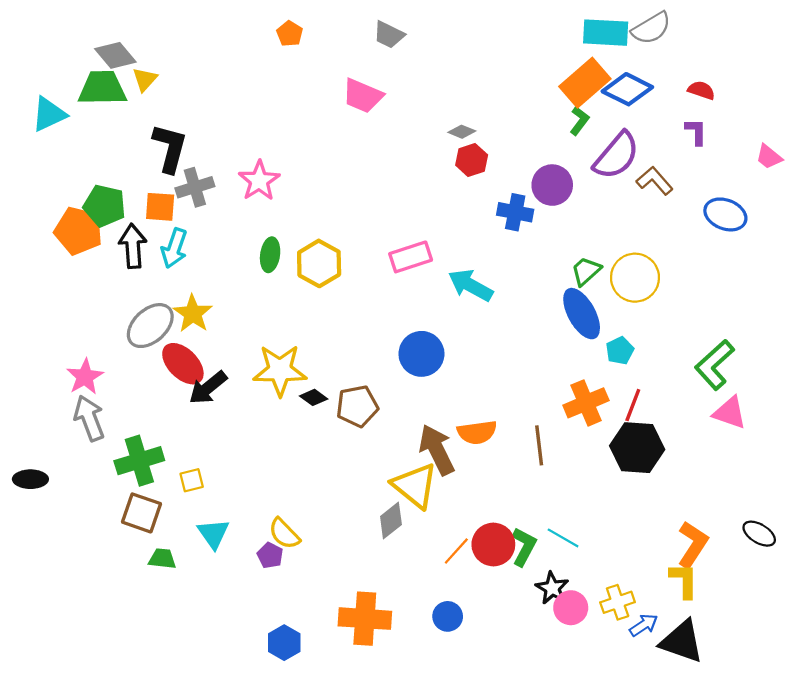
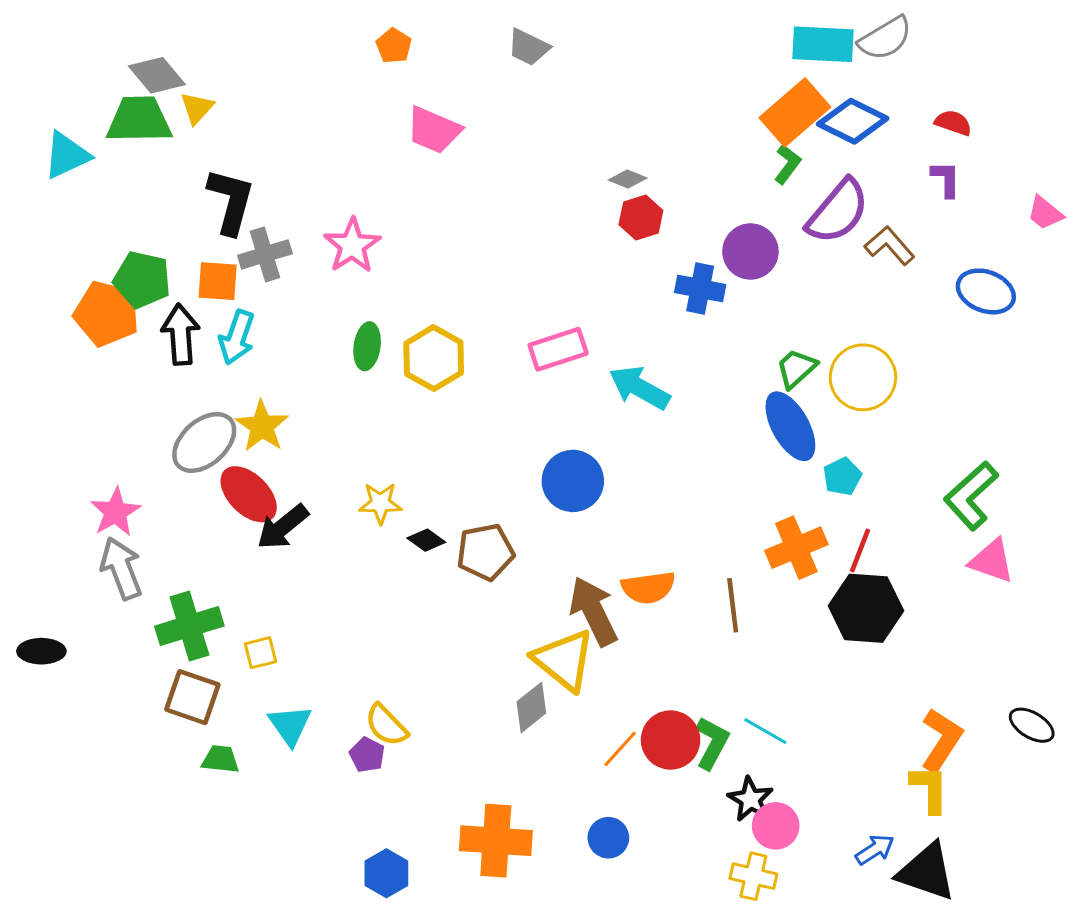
pink trapezoid: (363, 96) -> (434, 130), moved
yellow star: (280, 370) -> (380, 503), size x0.6
yellow cross: (618, 602) -> (753, 876), moved, turned 32

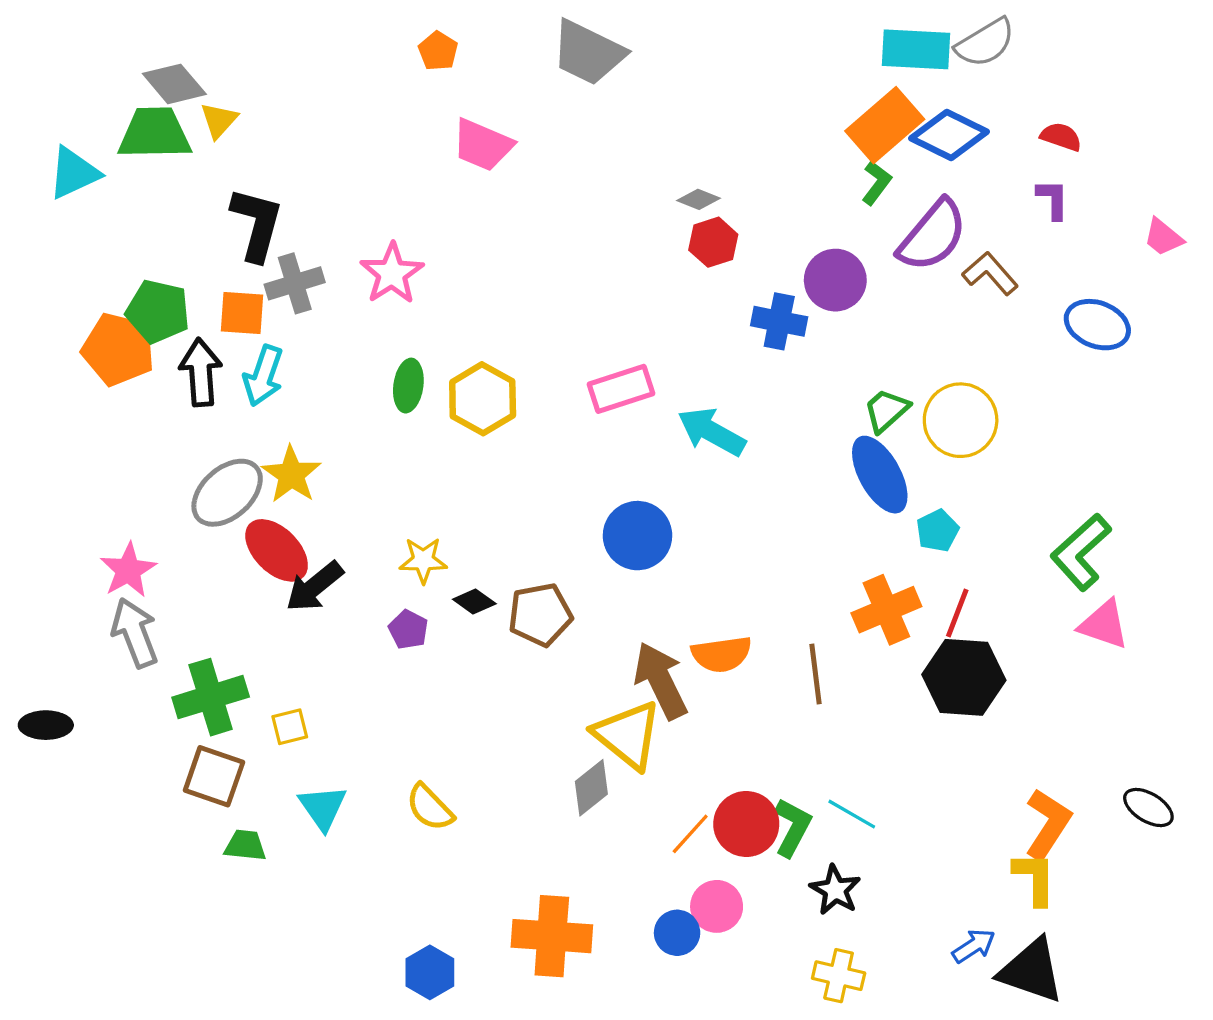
gray trapezoid: (528, 47) -> (588, 53), size x1.6
purple pentagon: (367, 755) -> (408, 629), moved
pink circle: (776, 826) -> (717, 906), moved

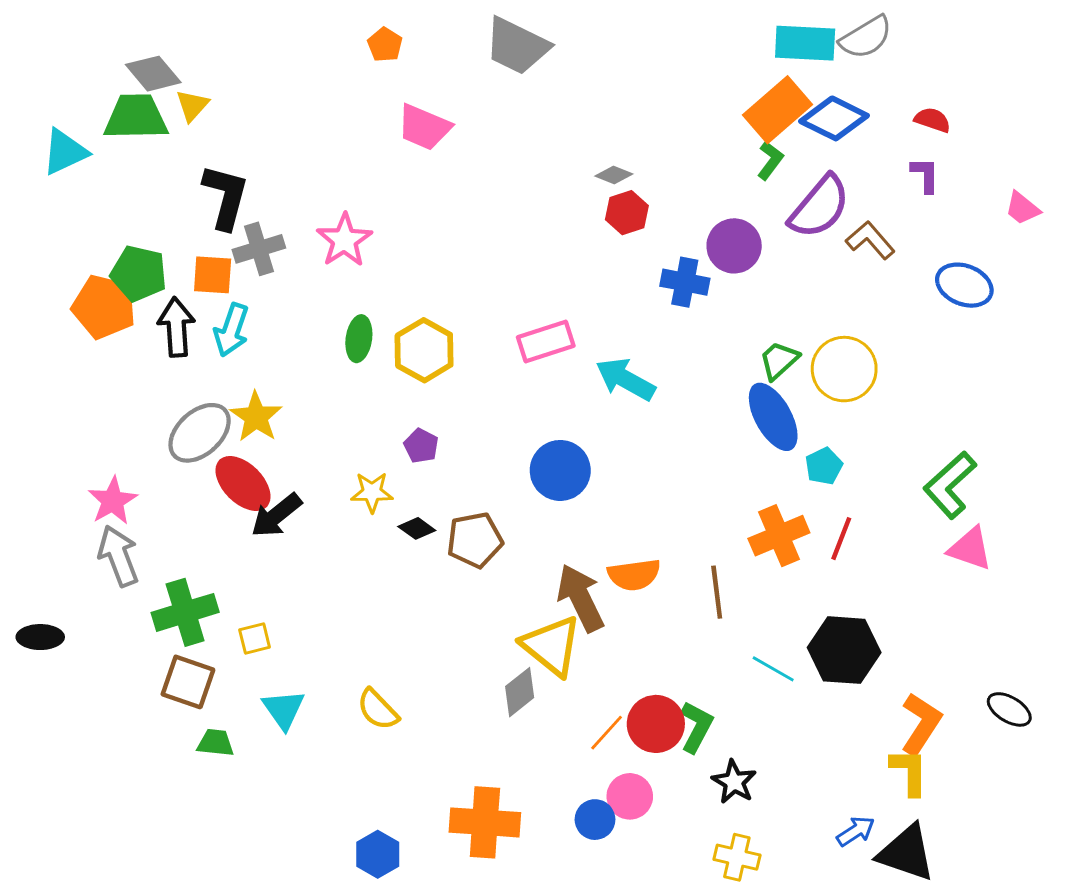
purple pentagon: (408, 629) -> (421, 446), moved
black hexagon: (964, 677) -> (844, 650), moved
cyan line: (852, 814) -> (773, 669), moved

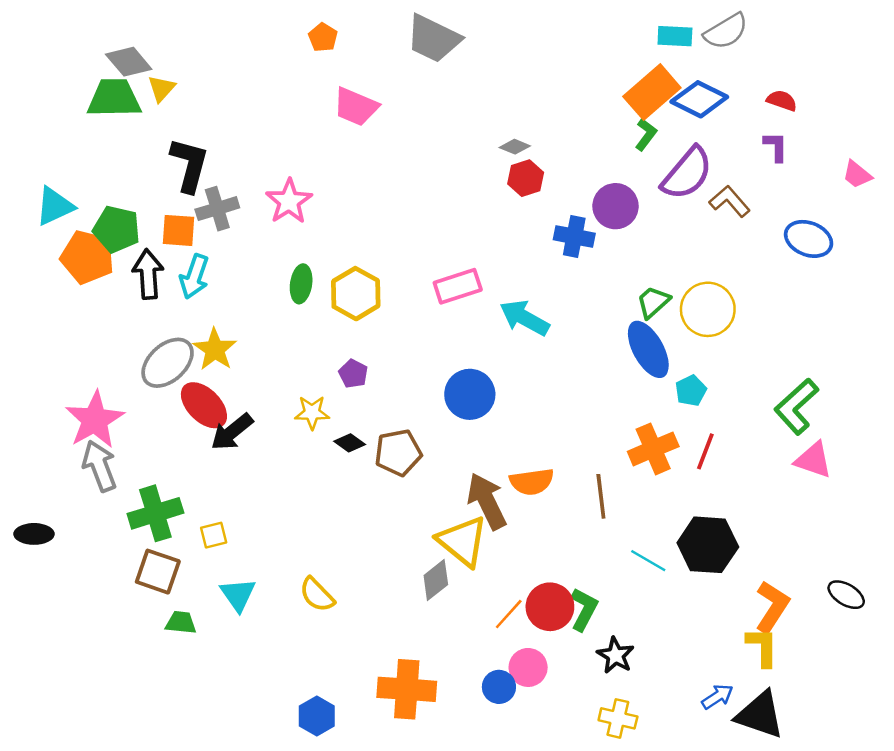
cyan rectangle: (805, 43) -> (675, 36), size x0.7
cyan triangle: (65, 152) -> (55, 206), moved
pink star: (113, 501) -> (95, 420), size x1.4

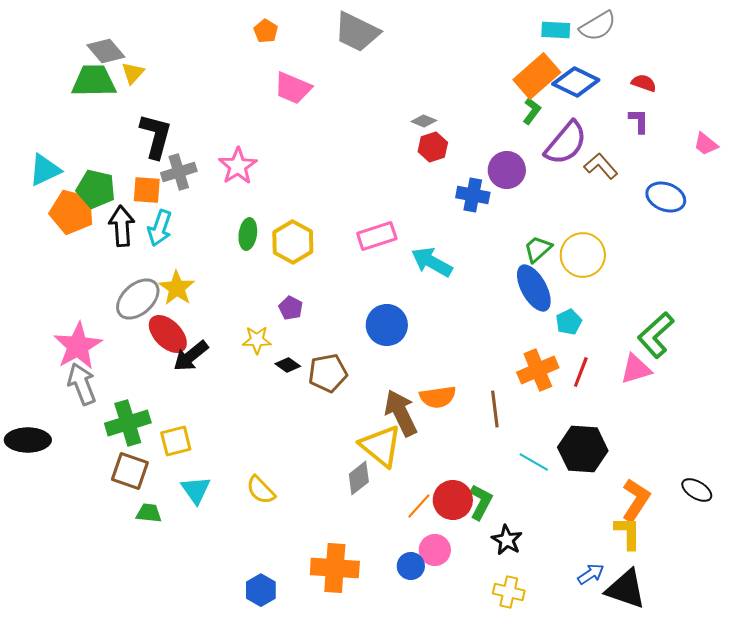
pink triangle: (813, 460) -> (636, 369), moved, turned -36
black ellipse: (34, 534) -> (28, 440), size x1.4
yellow square: (214, 535) -> (176, 441), size x1.4

